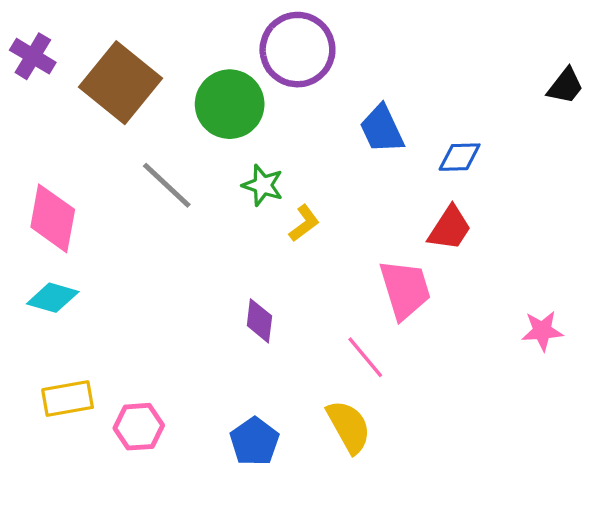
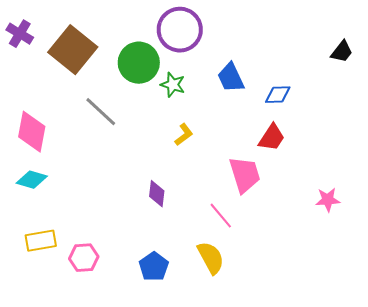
green star: (263, 185) -> (173, 85), moved

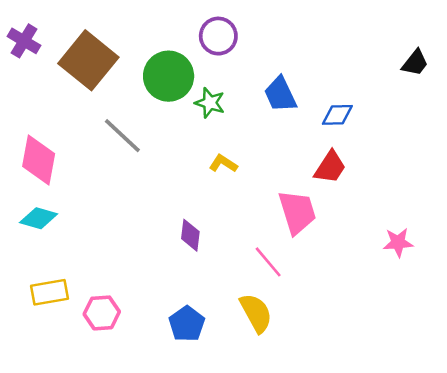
purple circle: (180, 30) -> (218, 36), size x0.7
yellow L-shape: (184, 135) -> (223, 164), turned -110

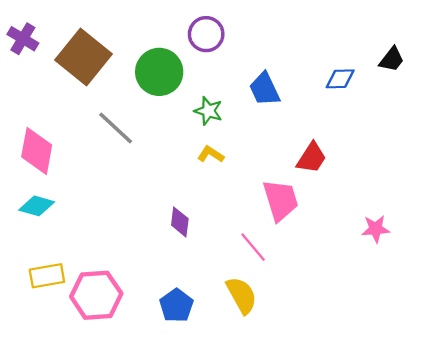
green star: (210, 103) -> (208, 111), moved
blue diamond: (337, 115) -> (340, 79), moved
pink hexagon: (102, 313) -> (96, 295), size x1.5

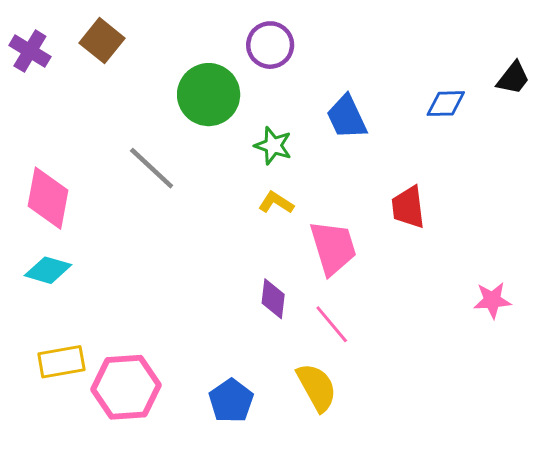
brown square: (84, 57) -> (102, 41), moved, size x0.6
red trapezoid: (311, 158) -> (408, 207), turned 140
pink trapezoid: (281, 200) -> (333, 248), moved
purple diamond: (180, 222) -> (273, 299), moved

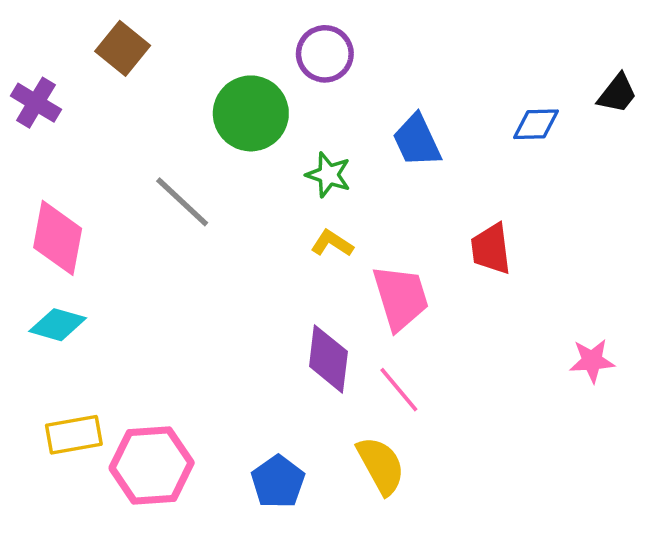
purple cross: (30, 51) -> (36, 103), moved
purple diamond: (273, 299) -> (328, 359), size x1.4

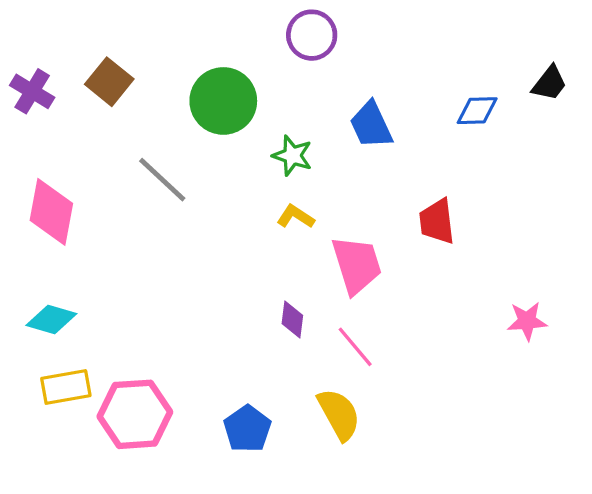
brown square: (123, 48) -> (109, 82), moved
purple circle: (325, 54) -> (312, 35), moved
cyan diamond: (58, 325) -> (51, 319), moved
purple diamond: (328, 359) -> (292, 319), size x0.6

